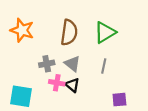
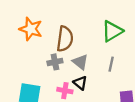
brown semicircle: (69, 32) -> (65, 39), moved
pink cross: (57, 83) -> (65, 91), moved

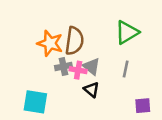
orange star: (31, 29) -> (50, 43), moved
pink cross: (65, 91) -> (78, 70), moved

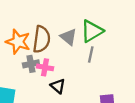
gray triangle: (92, 66) -> (68, 37), moved
gray line: (126, 69) -> (91, 55), moved

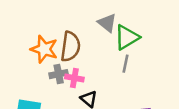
gray triangle: (68, 37) -> (107, 23), moved

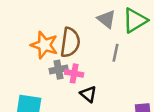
green triangle: (127, 37) -> (135, 20), moved
gray line: (125, 64) -> (116, 53), moved

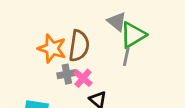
green triangle: (135, 20) -> (133, 35), moved
pink cross: (74, 73) -> (83, 78), turned 30

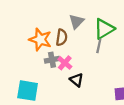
gray triangle: (117, 21) -> (76, 21), moved, turned 35
brown semicircle: (79, 46) -> (62, 37), size x0.7

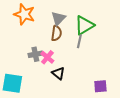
brown semicircle: (62, 37) -> (56, 33), moved
orange star: (40, 40) -> (24, 14), moved

